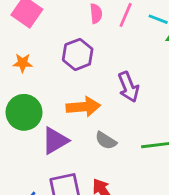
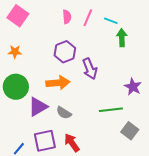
purple hexagon: (78, 54) -> (65, 52), moved
gray semicircle: (106, 141) -> (64, 113), moved

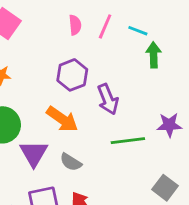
orange arrow: (58, 83) -> (62, 119), turned 40
purple star: (133, 87) -> (169, 125), turned -30
purple triangle: (38, 107) -> (34, 153), turned -30
green line: (111, 110) -> (128, 141), moved

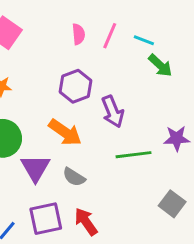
green arrow: (154, 55) -> (160, 65), turned 135

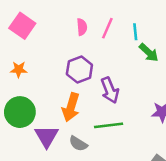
cyan line: (144, 40) -> (135, 32), turned 63
orange arrow: (65, 132) -> (71, 107), turned 72
green line: (134, 155) -> (109, 125), moved

